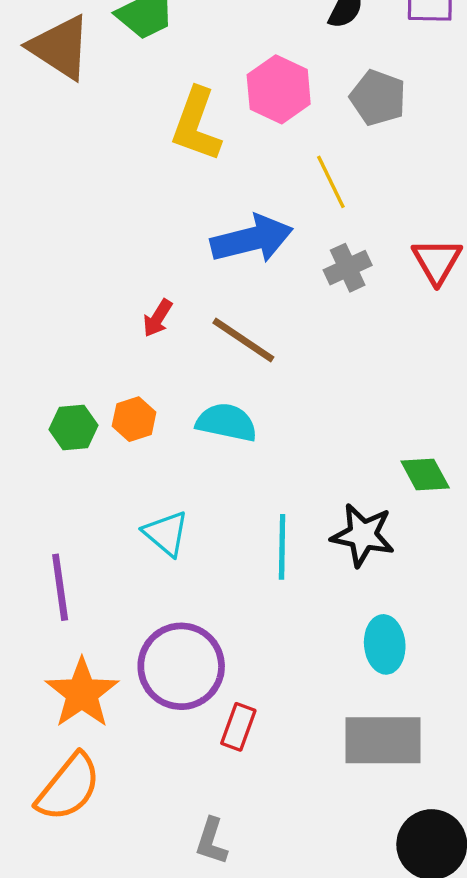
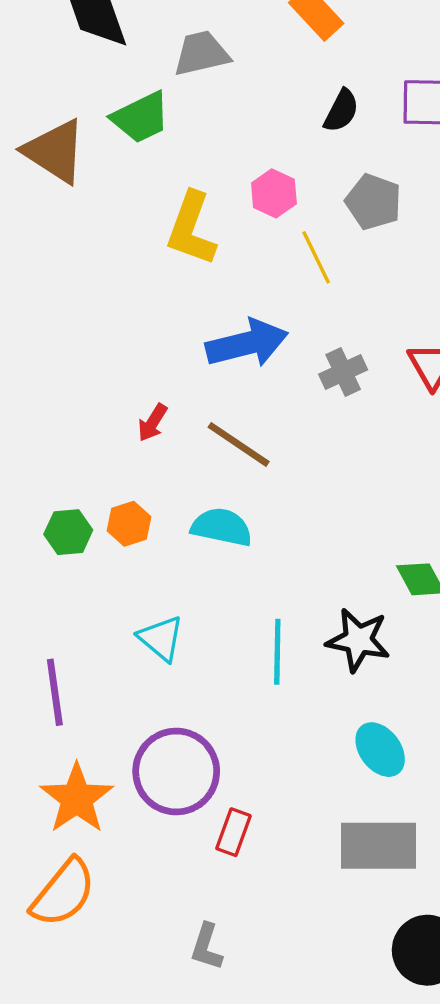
pink hexagon: (279, 89) -> (274, 193), size x0.7
yellow line: (331, 182) -> (316, 257), moved
cyan ellipse: (385, 644) -> (380, 750), turned -32

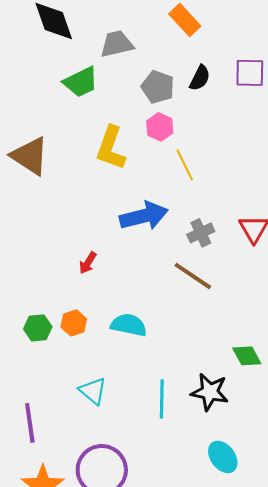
brown triangle: (55, 151) -> (30, 156), moved
gray pentagon: (373, 202) -> (158, 87), moved
brown line: (239, 444) -> (193, 276), moved

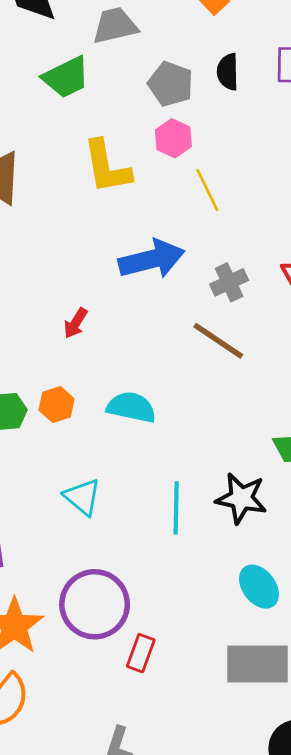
black semicircle: (200, 78) -> (228, 72), turned 152
yellow L-shape: (111, 148) -> (107, 167), turned -30

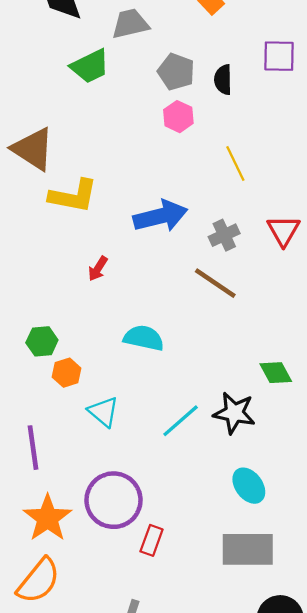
black semicircle: (228, 72) -> (223, 80), moved
yellow L-shape: (107, 167) -> (73, 196), moved, turned -69
yellow line: (207, 190) -> (235, 164), moved
orange hexagon: (57, 405) -> (67, 373), moved
cyan line: (176, 508) -> (181, 421), turned 48

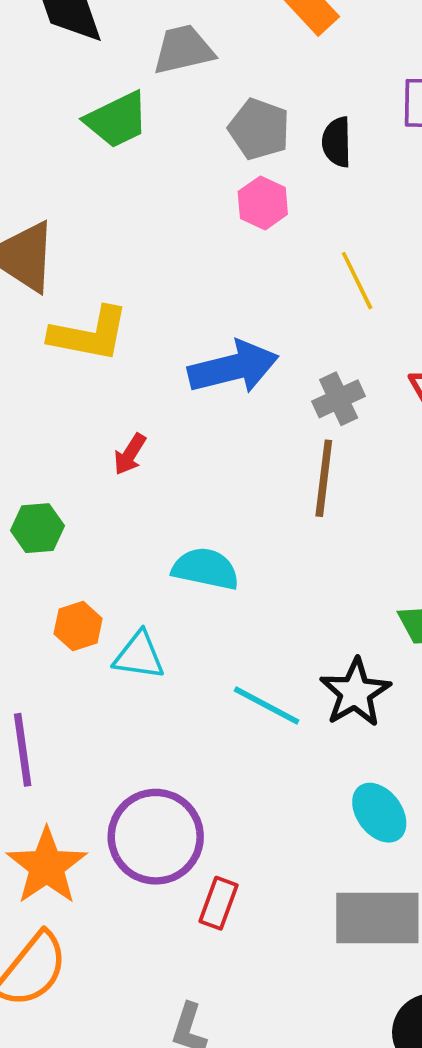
brown line: (215, 283) -> (324, 478), turned 63
green hexagon: (42, 341) -> (37, 528), moved
cyan triangle: (103, 412) -> (139, 656), moved, turned -32
black star: (234, 413) -> (355, 693), turned 30
cyan line: (181, 421) -> (267, 705), turned 69

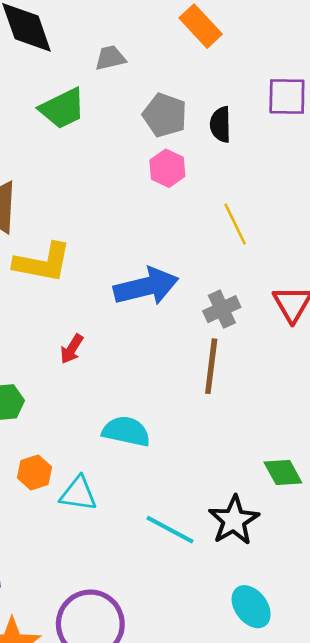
gray trapezoid: (183, 50) -> (110, 58), size x0.7

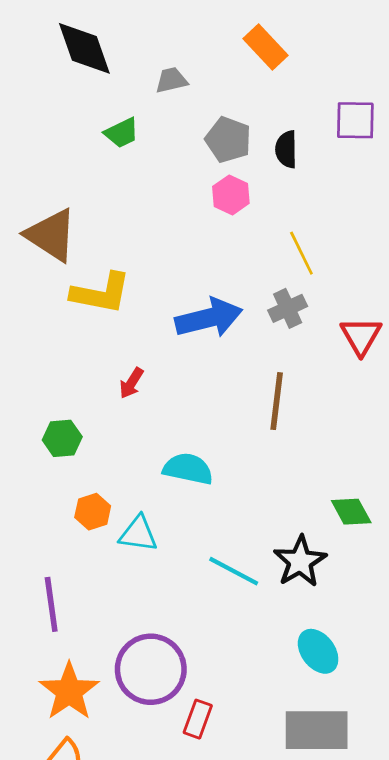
green trapezoid: (62, 108) -> (122, 133), size x0.7
gray cross: (222, 309) -> (288, 308), moved

